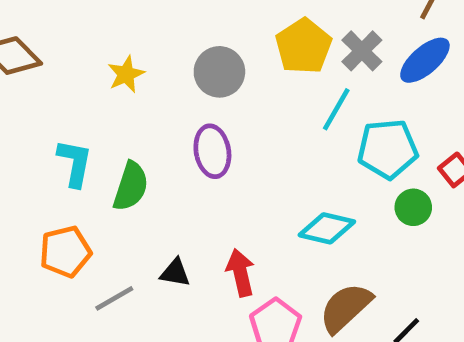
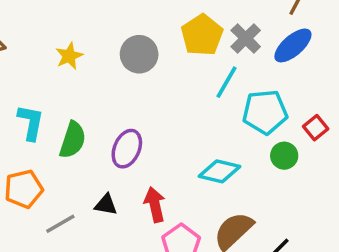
purple ellipse: (212, 151) -> (127, 149), moved, turned 33

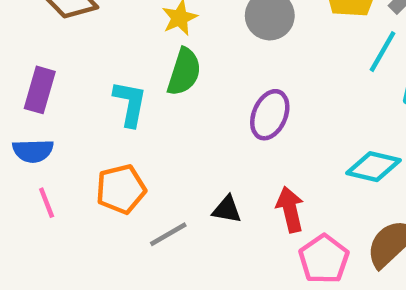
green semicircle: (73, 140) -> (184, 72), moved
purple ellipse: (127, 149) -> (270, 115), moved

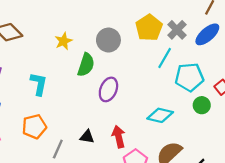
green semicircle: (184, 72) -> (86, 65), moved
gray line: (168, 234) -> (58, 149), turned -36

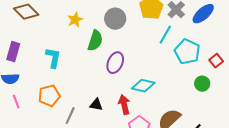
cyan pentagon: (189, 77) -> (187, 52), turned 30
green circle: (202, 105) -> (202, 84), moved
cyan diamond: (160, 115) -> (143, 86), moved

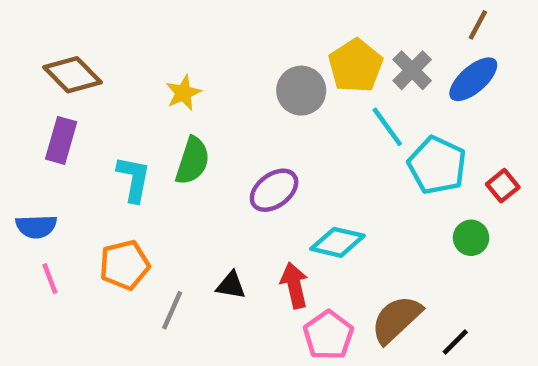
gray circle: (115, 19) -> (301, 91), moved
cyan line: (165, 35) -> (387, 127), turned -66
green semicircle: (95, 41) -> (193, 161), moved
purple rectangle: (13, 52) -> (61, 140), moved
purple ellipse: (115, 63) -> (274, 190), turned 30

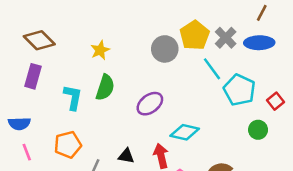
blue ellipse: (473, 79) -> (259, 43), turned 40

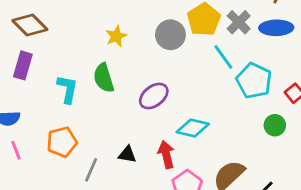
yellow star: (100, 50) -> (116, 36), moved
green semicircle: (105, 87) -> (104, 78), turned 145

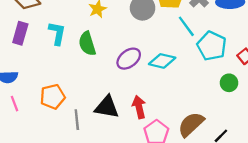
cyan L-shape: (67, 89) -> (57, 33), moved
cyan diamond: (193, 128) -> (162, 61), moved
black triangle: (127, 154) -> (107, 107), size x1.6
gray line: (91, 170) -> (77, 120), turned -30

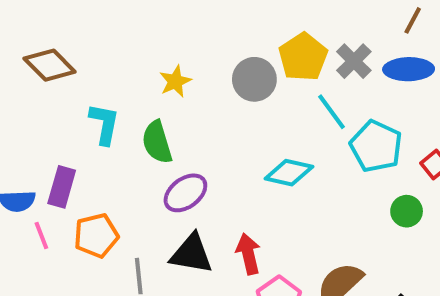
purple rectangle: (20, 33) -> (62, 187), moved
purple ellipse: (129, 59) -> (185, 193), moved
pink line: (15, 104) -> (41, 236), moved

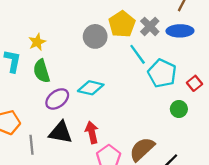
yellow star: (175, 81) -> (37, 42), moved
cyan diamond: (289, 173) -> (91, 88), moved

